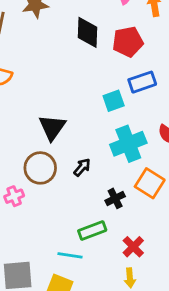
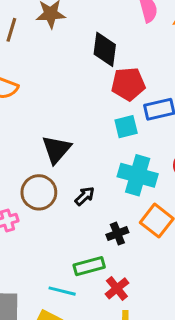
red pentagon: (128, 42) -> (128, 84), moved
cyan cross: (128, 144) -> (138, 175), turned 32
red cross: (133, 247) -> (117, 288), moved

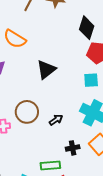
black triangle: (56, 149) -> (46, 70), moved

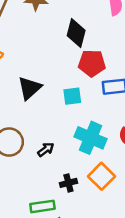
cyan square: (91, 80) -> (72, 96), moved

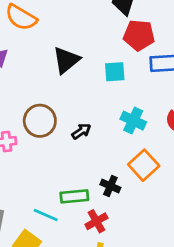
cyan cross: (90, 138) -> (133, 121), size x0.7
black cross: (68, 183) -> (110, 186), moved, turned 35

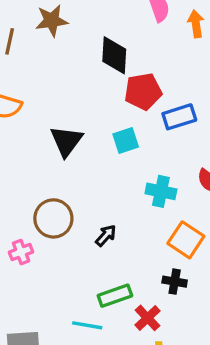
black arrow: (81, 131) -> (106, 236), moved
black cross: (110, 186) -> (175, 282), moved

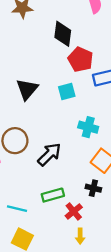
red pentagon: (143, 91) -> (81, 59), turned 30
black arrow: (106, 236) -> (49, 154), size x1.6
cyan line: (87, 325) -> (17, 209), moved

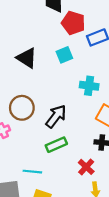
black triangle: (27, 89) -> (27, 58), turned -30
green rectangle: (53, 195) -> (56, 145), moved

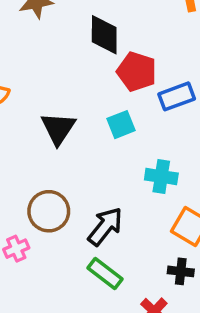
black triangle: (27, 58) -> (58, 128), turned 30
green rectangle: (56, 145) -> (105, 274), turned 60

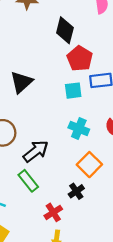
cyan square: (121, 125) -> (73, 91), moved
black cross: (181, 271) -> (76, 191), turned 35

